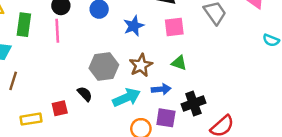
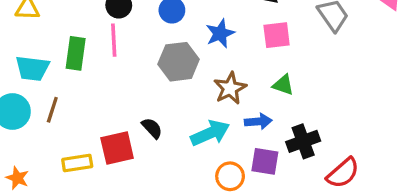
green rectangle: (24, 25) -> (76, 53), moved
gray hexagon: (104, 66) -> (179, 62), moved
red square: (60, 108) -> (117, 148), size x1.5

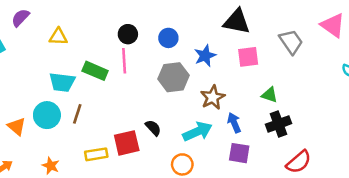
green rectangle: (76, 53) -> (95, 71), turned -75
green triangle: (283, 85) -> (270, 95), moved
blue arrow: (258, 121) -> (234, 123), turned -108
black cross: (303, 141) -> (278, 124), moved
orange circle: (230, 176) -> (182, 164), moved

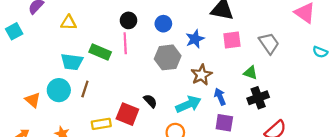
gray trapezoid: (291, 42) -> (269, 43), moved
red square: (127, 143) -> (127, 114), turned 35

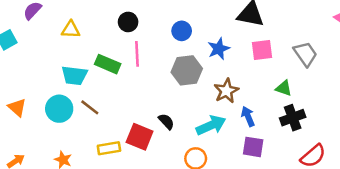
black circle: (128, 20) -> (128, 22), moved
brown line: (85, 89) -> (90, 107), turned -70
orange triangle: (33, 100) -> (17, 107), moved

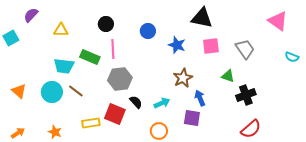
blue star: (219, 49) -> (177, 45), turned -30
gray hexagon: (187, 70) -> (120, 79), moved
black cross: (293, 118) -> (246, 95), moved
cyan arrow: (211, 125) -> (162, 103), moved, size x0.7
purple square: (253, 147) -> (192, 118), moved

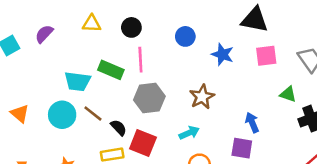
purple semicircle: (31, 15) -> (44, 34), moved
yellow triangle: (61, 30) -> (92, 24), moved
brown star: (183, 78) -> (202, 97), moved
black semicircle: (136, 102) -> (119, 128), moved
cyan arrow: (162, 103) -> (189, 133), moved

